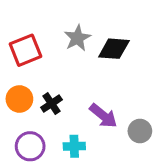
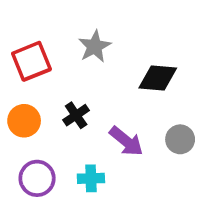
black diamond: (114, 49) -> (158, 78), moved
black cross: (51, 104) -> (76, 115), moved
gray circle: (140, 131) -> (180, 139), moved

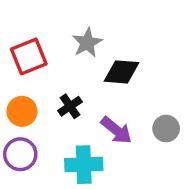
black diamond: (158, 78) -> (121, 72), moved
purple circle: (37, 178) -> (20, 154), moved
cyan cross: (91, 178) -> (84, 165), size x1.5

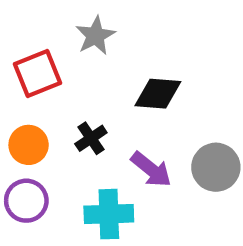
gray star: (87, 43) -> (95, 36), moved
gray circle: (166, 129) -> (216, 167), size x1.4

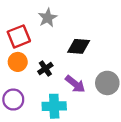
orange circle: (29, 145) -> (18, 62), moved

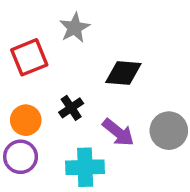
orange circle: (18, 62) -> (26, 120), moved

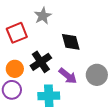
black diamond: (123, 73) -> (71, 42), turned 70
black cross: (71, 108) -> (41, 62), size x1.5

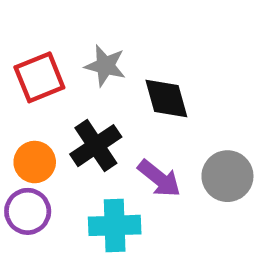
gray star: (43, 16) -> (105, 66), moved, turned -30

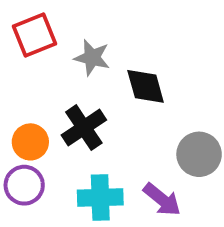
red square: (39, 77) -> (34, 35), moved
purple arrow: (159, 178) -> (162, 200), moved

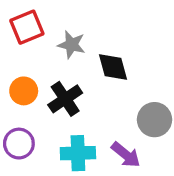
orange circle: (30, 142) -> (24, 91), moved

